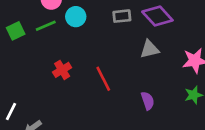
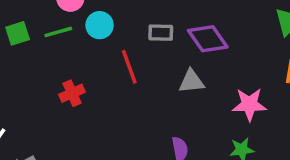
red line: (103, 79) -> (129, 67), moved

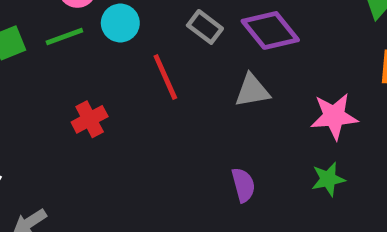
gray rectangle: (161, 33) -> (205, 27), turned 40

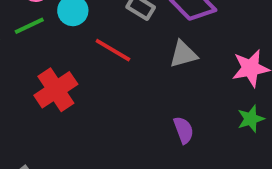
red line: (165, 77) -> (113, 50), turned -30
red cross: (90, 119) -> (56, 90), size x1.5

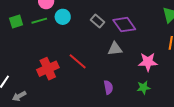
red line: (113, 50) -> (78, 61), moved
red cross: (56, 90) -> (48, 69), moved

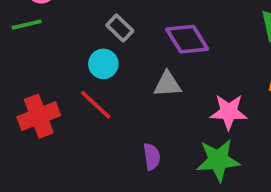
cyan circle: (63, 17) -> (103, 64), moved
gray rectangle: (97, 21) -> (120, 28), moved
green star: (144, 88) -> (218, 160), size x1.6

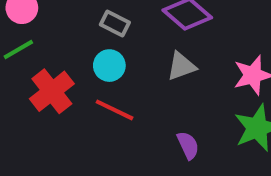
red cross: (39, 116) -> (52, 91), moved

